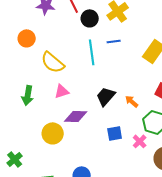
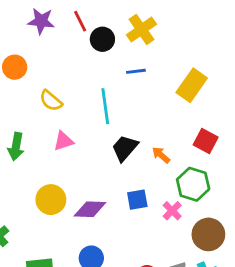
cyan line: (92, 52) -> (105, 106), moved
yellow semicircle: (53, 62) -> (51, 101), size x0.7
purple diamond: (76, 116) -> (90, 209), moved

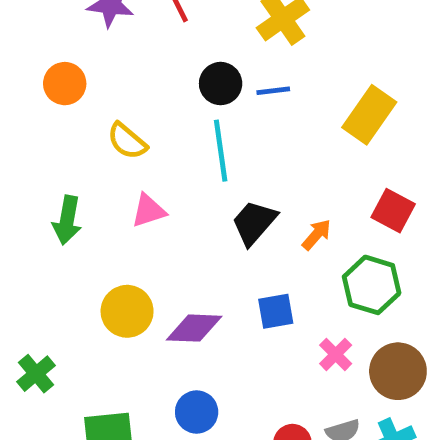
black circle: (102, 39) -> (221, 84), moved
orange arrow: (161, 155) -> (316, 235), turned 90
pink cross: (172, 211) -> (336, 354), moved

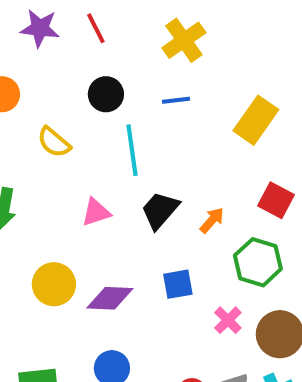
black circle: (221, 84) -> (106, 94), moved
pink triangle: (149, 211) -> (96, 212), moved

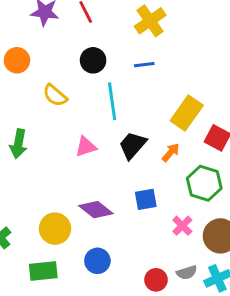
yellow rectangle: (256, 120) -> (187, 113), moved
yellow circle: (54, 284) -> (55, 229), moved
purple diamond: (110, 298) -> (96, 210), turned 36

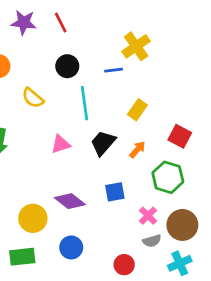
yellow cross: (150, 21) -> (136, 46), moved
yellow rectangle: (187, 113) -> (137, 110), moved, size x0.7
gray semicircle: (187, 273) -> (152, 241), moved

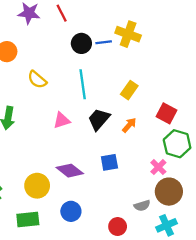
yellow cross: (136, 46) -> (128, 34), turned -35
black circle: (67, 66) -> (81, 43), moved
blue line: (114, 70) -> (104, 42), moved
green hexagon: (168, 177) -> (177, 144), moved
pink cross: (148, 216) -> (158, 167), moved

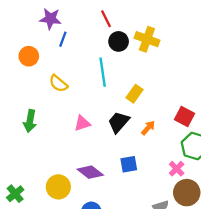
red line: (62, 13) -> (106, 19), moved
blue line: (104, 42) -> (63, 39), moved, turned -63
black circle: (81, 43) -> (119, 41), moved
cyan line: (83, 84) -> (103, 72), moved
yellow rectangle: (129, 90) -> (134, 94), moved

